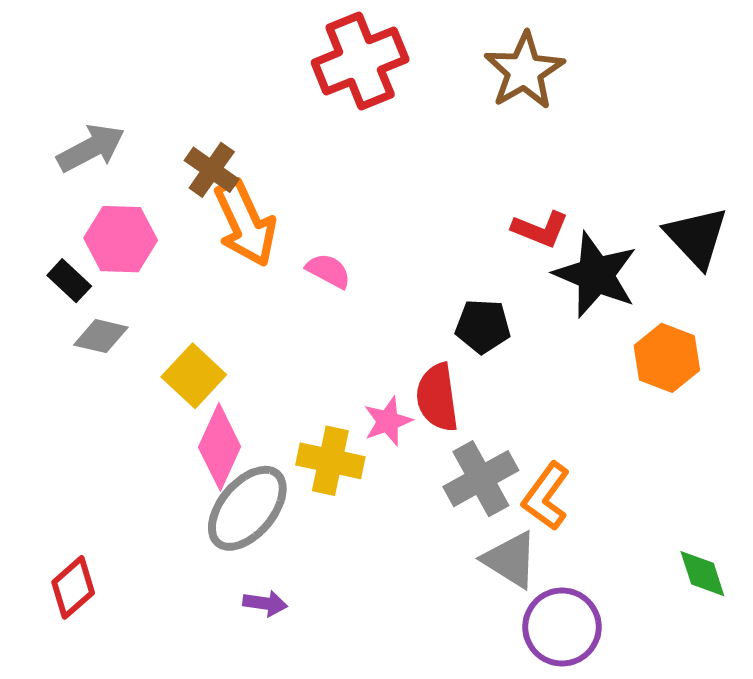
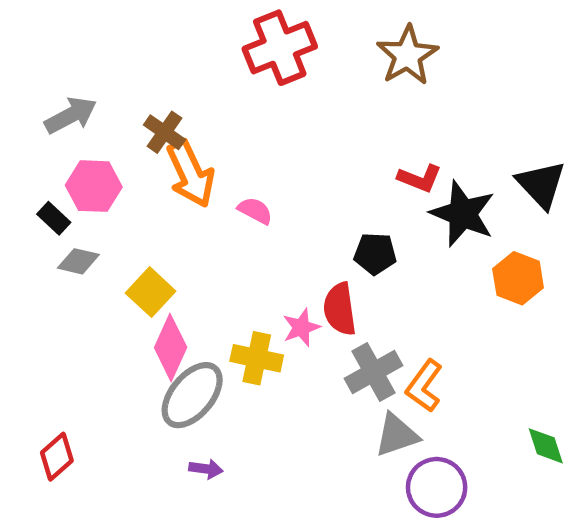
gray triangle: (511, 560) -> (397, 435), turned -51

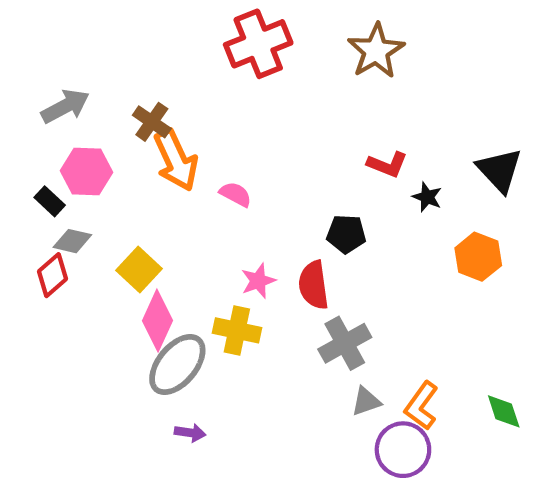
black star: (463, 214) -> (427, 197), size x0.5
pink star: (301, 327) -> (258, 281), moved
orange L-shape: (424, 386) -> (421, 406), moved
gray triangle: (397, 435) -> (366, 401), size x0.7
red diamond: (57, 457) -> (52, 275), moved

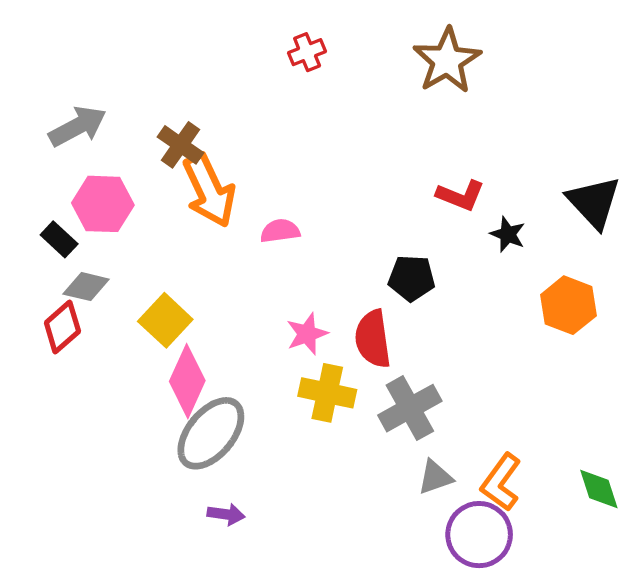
red cross: (258, 44) -> (307, 52), size x0.5
pink semicircle: (236, 194) -> (280, 231), turned -36
yellow cross: (237, 330) -> (327, 393), moved

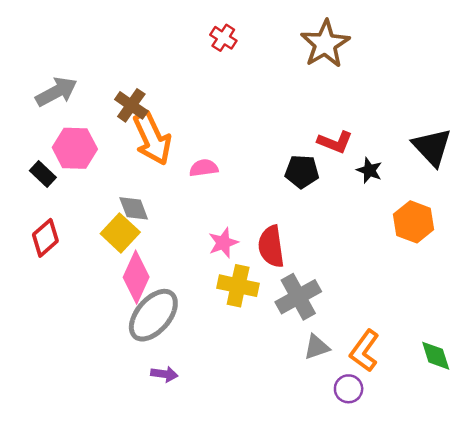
red cross: (307, 52) -> (223, 38), turned -35
black pentagon: (412, 278) -> (302, 172), moved
gray diamond: (86, 287) -> (134, 208), moved, turned 56
purple circle: (479, 535) -> (349, 389), size x0.6

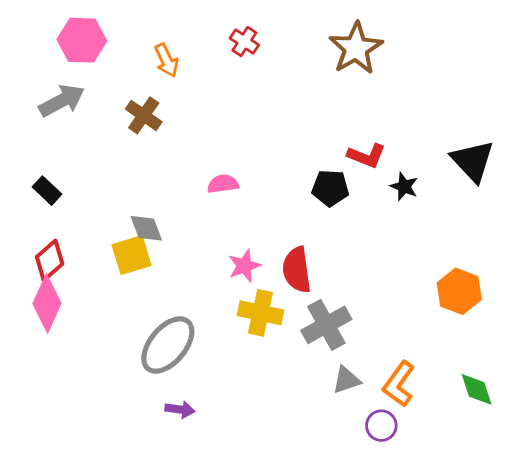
orange arrow: (152, 138) -> (166, 60), moved, size x0.6
pink hexagon: (75, 148) -> (82, 40), moved
orange hexagon: (414, 222) -> (459, 291), moved
yellow square: (120, 233) -> (132, 255), turned 30
pink diamond: (136, 277) -> (47, 303), moved

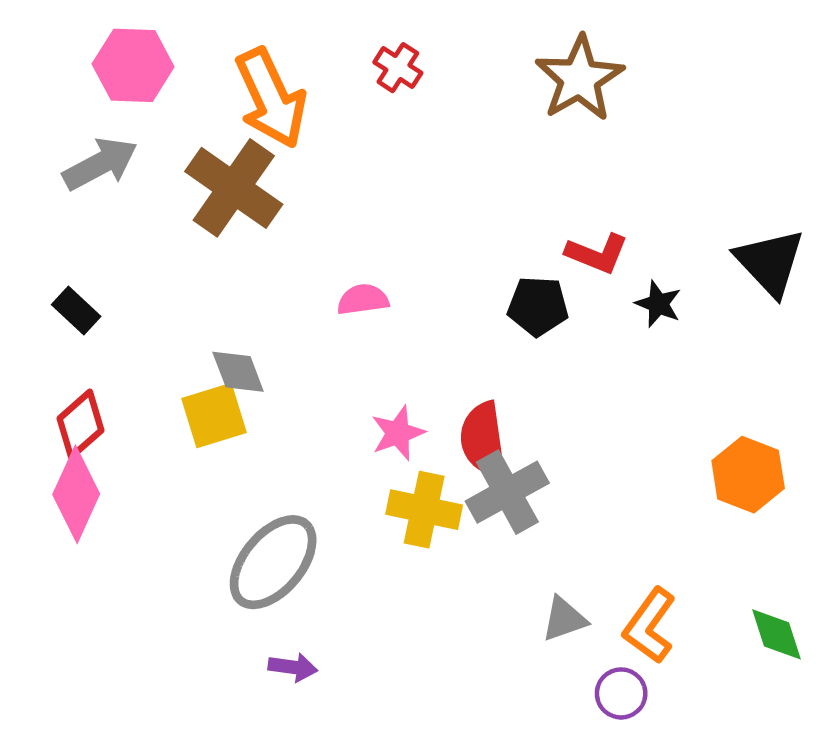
orange arrow: (166, 60) -> (271, 98), size x1.8
brown cross: (144, 115) -> (234, 188), size x1.6
gray cross: (326, 325) -> (507, 492), moved

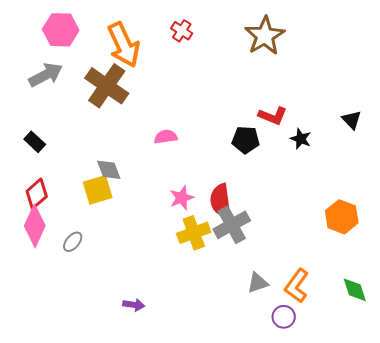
black triangle: (770, 262) -> (352, 120), size x0.6
yellow cross: (424, 510) -> (194, 233), turned -32
gray ellipse: (273, 562) -> (73, 242), moved, size x0.5

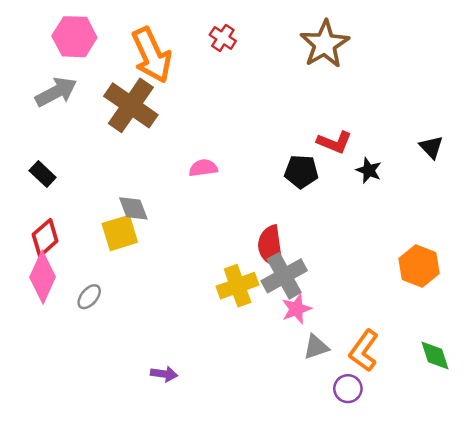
pink star: (182, 198) -> (296, 309), moved

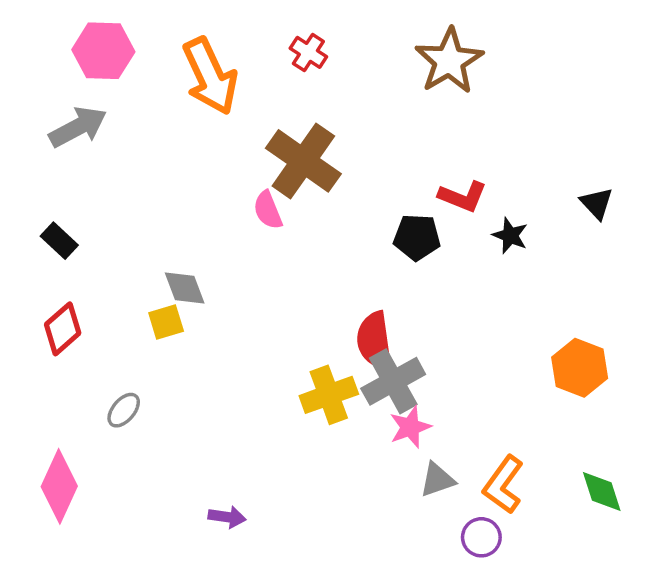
brown cross: (131, 105) -> (303, 161), moved
pink semicircle: (203, 168) -> (268, 210), moved, turned -104
yellow square: (120, 233) -> (166, 322), size x0.7
pink diamond: (43, 277) -> (59, 486), moved

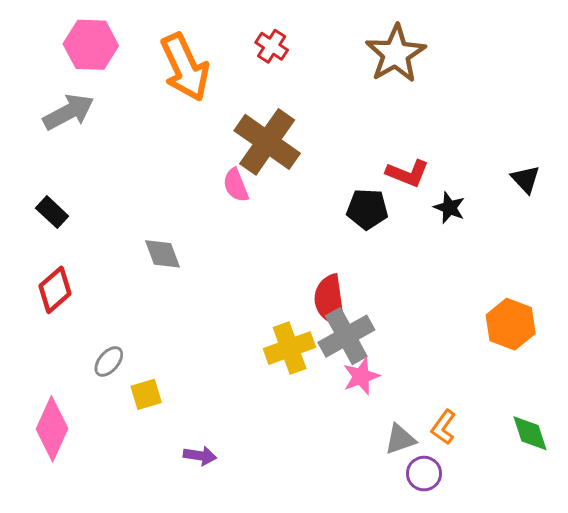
yellow square: (166, 322) -> (146, 394), moved
gray triangle: (437, 480) -> (400, 439), moved
orange L-shape: (503, 485) -> (443, 427), size x0.7

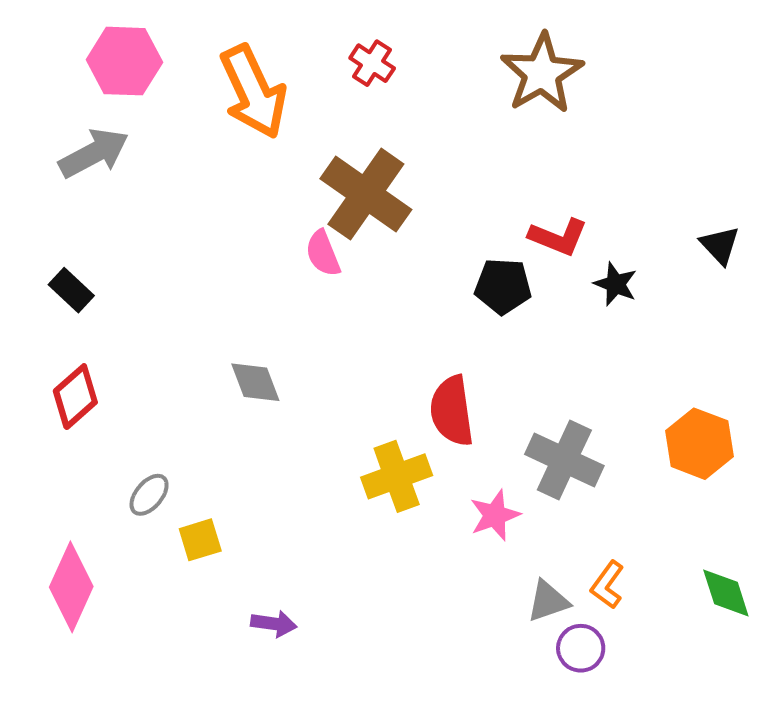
gray diamond: (163, 254) -> (255, 382), moved
gray cross: (346, 336) -> (564, 460), moved, turned -36

